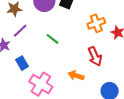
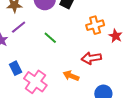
red arrow: (95, 56) -> (91, 58), turned 102
blue rectangle: (22, 63) -> (15, 68), moved

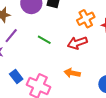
red arrow: (91, 58) -> (77, 43), moved

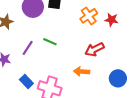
purple line: (11, 36) -> (28, 48), moved
red arrow: (77, 43) -> (95, 49), moved

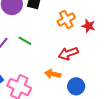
blue circle: (118, 78) -> (76, 86), moved

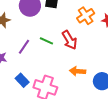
red arrow: (68, 54) -> (70, 40), moved, turned -96

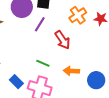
green line: (46, 41) -> (43, 63), moved
purple line: (24, 47) -> (40, 24), moved

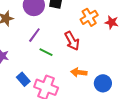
purple line: (40, 24) -> (34, 35), moved
green line: (43, 63) -> (46, 52), moved

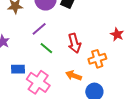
orange cross: (89, 17) -> (97, 59), moved
blue rectangle: (23, 79) -> (18, 69), turned -64

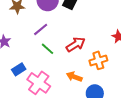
red arrow: (74, 43) -> (76, 44), turned -108
blue rectangle: (18, 69) -> (19, 69), turned -32

